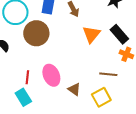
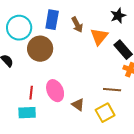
orange triangle: (91, 34) -> (99, 37), moved
cyan rectangle: (23, 97) -> (27, 113), turned -60

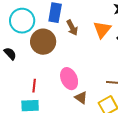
brown arrow: (77, 25) -> (72, 28), moved
pink ellipse: (55, 91) -> (69, 79), moved

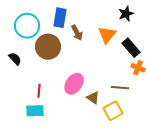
pink ellipse: (69, 79) -> (74, 84), turned 60
brown triangle: (81, 98) -> (93, 98), moved

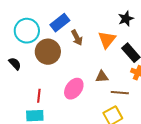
blue rectangle: (60, 18) -> (60, 23), turned 42
brown triangle: (93, 98) -> (102, 77), moved, turned -40

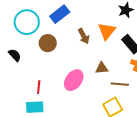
brown arrow: (77, 38) -> (84, 36), moved
brown circle: (48, 52) -> (48, 43), size x0.7

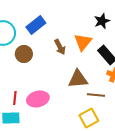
brown triangle: (102, 68) -> (78, 79), size x1.5
pink ellipse: (74, 80) -> (38, 99), moved, turned 40

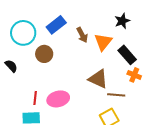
brown arrow: (60, 47) -> (82, 35), moved
brown triangle: (78, 79) -> (98, 79), turned 30

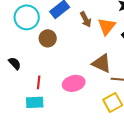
black semicircle: (11, 66) -> (15, 63), moved
pink ellipse: (58, 99) -> (74, 83), moved

